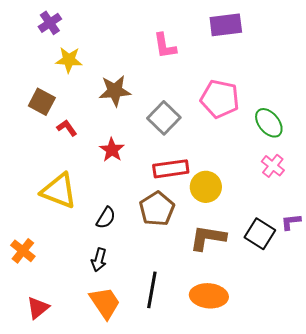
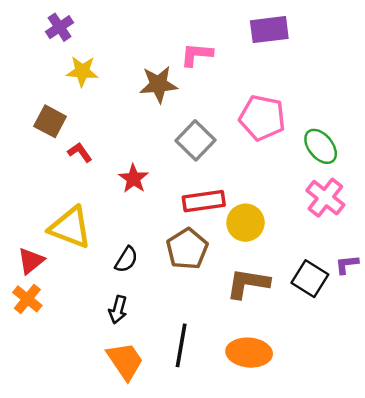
pink L-shape: (165, 46) -> (197, 55), turned 104
brown star: (115, 91) -> (158, 84), moved
pink cross: (273, 166) -> (325, 198), size x1.4
red triangle: (38, 308) -> (31, 261), moved

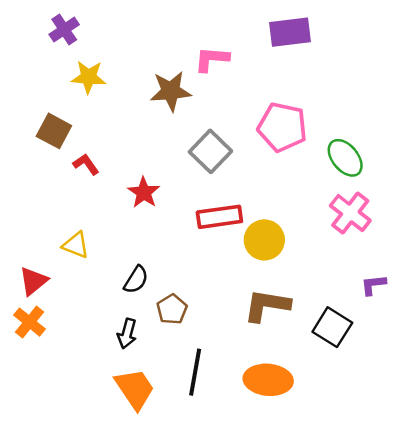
yellow triangle: (70, 227) -> (76, 245), size x0.6
brown pentagon: (187, 249) -> (172, 309), moved, size x0.7
black square: (310, 279) -> (332, 327), moved

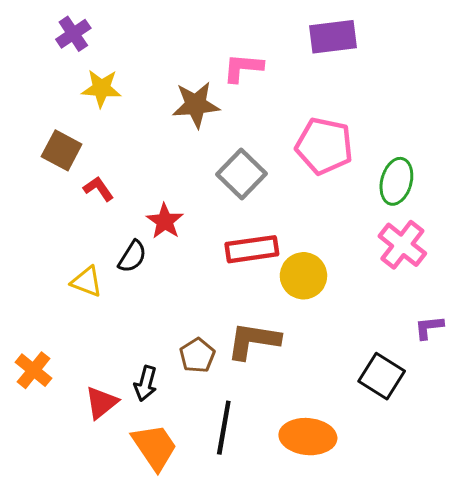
green ellipse: (345, 158) -> (396, 181), turned 54
black semicircle: (136, 280) -> (132, 257), moved
red triangle: (33, 281) -> (101, 403), moved
brown L-shape: (267, 305) -> (253, 341), moved

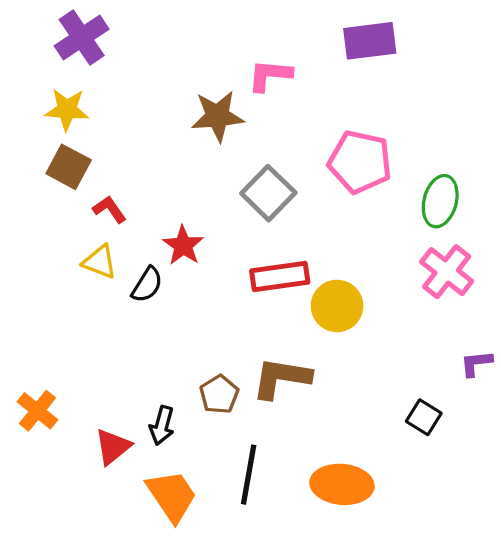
purple cross: (73, 34) -> (82, 37), size x1.4
yellow star: (101, 88) -> (67, 110), moved
yellow triangle: (87, 282) -> (100, 262), moved
black square: (382, 376) -> (424, 417), size x0.7

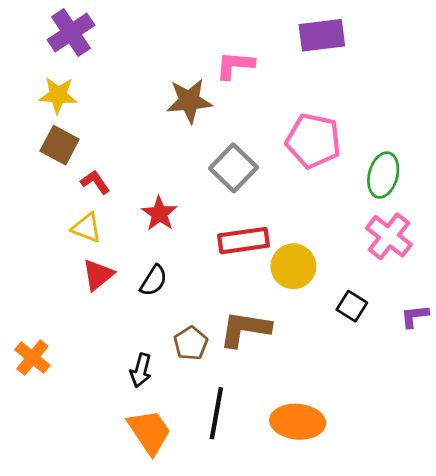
black semicircle: (147, 285) -> (154, 281), moved
black square: (424, 417) -> (352, 306), moved
red triangle: (113, 447) -> (98, 275), moved

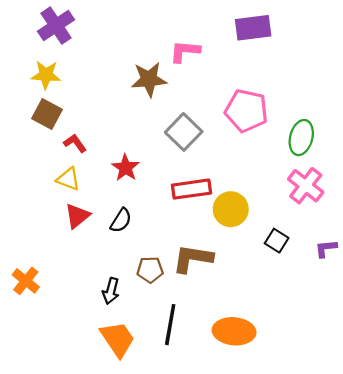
brown pentagon: (191, 343) -> (150, 270), turned 30

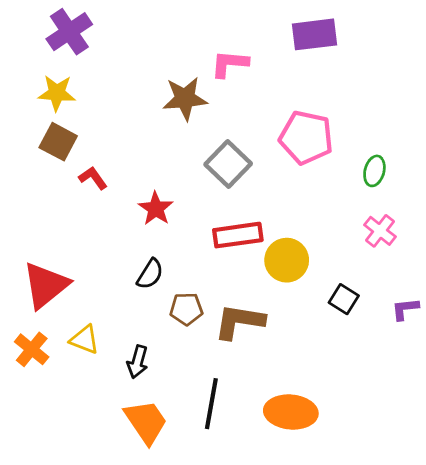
green ellipse: (301, 138) -> (374, 171), size x0.7
yellow triangle: (68, 179) -> (85, 340), moved
pink cross: (306, 186) -> (380, 231), size x0.7
red triangle: (77, 216) -> (46, 285), moved, size x1.5
brown pentagon: (150, 270) -> (186, 309), moved

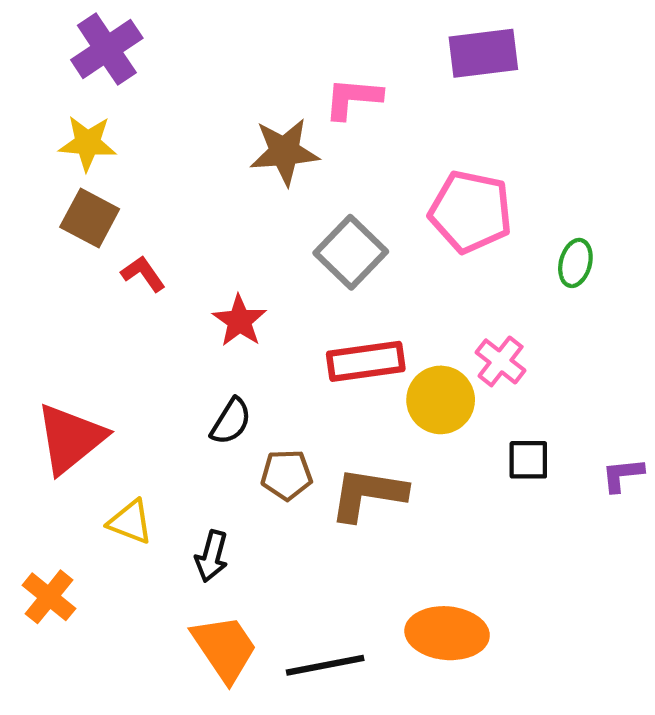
pink cross: (380, 231) -> (501, 361), moved
black square: (344, 299) -> (528, 460), turned -32
orange cross: (32, 349) -> (49, 597), moved
black line: (211, 404) -> (325, 665), moved, turned 69

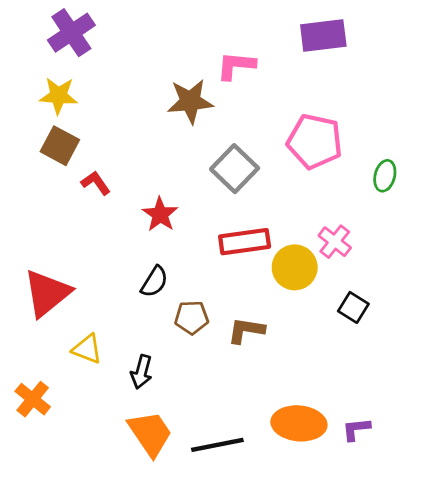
black square: (528, 460) -> (353, 307), turned 32
purple L-shape: (622, 475) -> (356, 429), moved
brown L-shape: (368, 494) -> (246, 330), size x0.7

